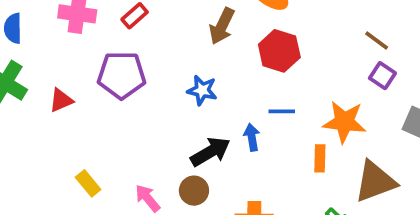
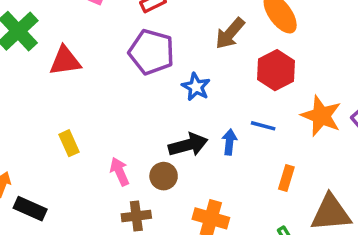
purple pentagon: (122, 75) -> (151, 52), moved
red triangle: (61, 100) -> (65, 61), size x1.4
orange star: (344, 122) -> (321, 116), moved

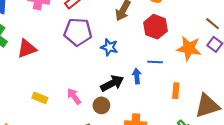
yellow rectangle: (69, 143) -> (40, 98), turned -32
pink arrow: (120, 172) -> (74, 96), moved

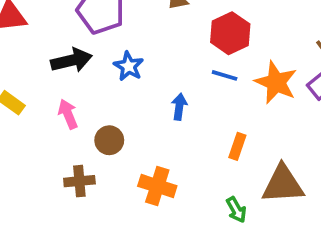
blue star: (109, 47) -> (129, 66), moved
blue line: (155, 62) -> (225, 75), moved
black arrow: (112, 83) -> (71, 60), moved

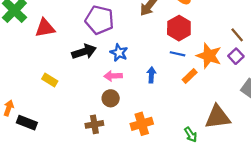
pink arrow: (68, 114) -> (113, 76), moved, turned -66
orange rectangle: (237, 146) -> (190, 76), moved, turned 32
orange cross: (157, 186) -> (142, 124), turned -30

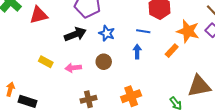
blue line: (177, 54) -> (143, 31), moved
pink arrow: (113, 76) -> (73, 68), moved
brown circle: (111, 98) -> (104, 62), moved

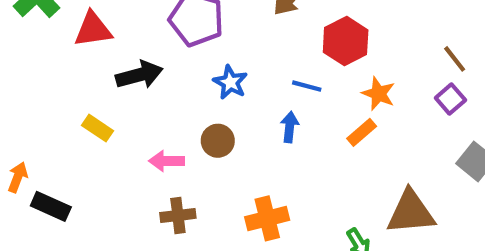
orange star: (188, 31) -> (378, 94), moved, size x0.7
black arrow: (75, 34) -> (139, 75), moved
pink arrow: (73, 68) -> (167, 161), moved

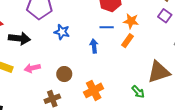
black arrow: (139, 75) -> (19, 38), turned 35
blue line: (307, 86) -> (107, 27), moved
brown circle: (218, 141) -> (64, 74), moved
pink arrow: (167, 161) -> (32, 68), moved

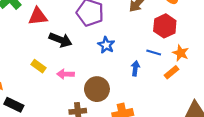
brown circle: (64, 74) -> (97, 89), size x1.5

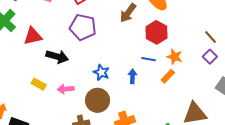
blue star: (106, 45) -> (101, 72), moved

